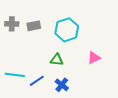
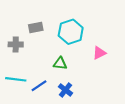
gray cross: (12, 24) -> (16, 44), moved
pink triangle: (94, 58) -> (99, 53), moved

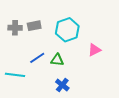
gray cross: (16, 44) -> (15, 28), moved
blue line: (39, 86) -> (37, 58), moved

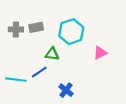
blue line: (37, 58) -> (39, 72), moved
green triangle: (57, 60) -> (52, 54), moved

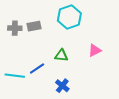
cyan hexagon: (71, 32) -> (69, 17), moved
green triangle: (52, 54) -> (61, 55), moved

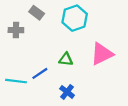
gray rectangle: (34, 26) -> (37, 13), moved, turned 48
pink triangle: (95, 50) -> (102, 54), size x1.6

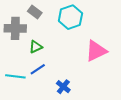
gray cross: (16, 30) -> (15, 28), size x1.5
green triangle: (66, 59) -> (36, 47), moved, turned -32

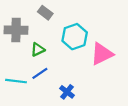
gray rectangle: (35, 12) -> (45, 13), moved
cyan hexagon: (70, 17) -> (75, 37), moved

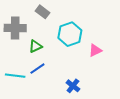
pink triangle: (102, 54) -> (95, 50), size x0.6
blue cross: (67, 92) -> (73, 86), moved

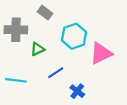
pink triangle: (95, 50) -> (101, 53), size x1.6
blue line: (37, 69) -> (56, 73), moved

